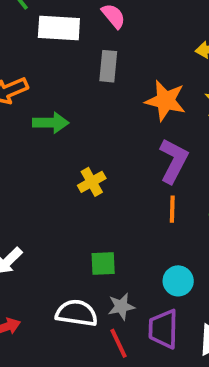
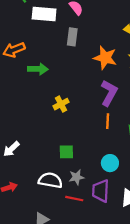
red line: (118, 343) -> (74, 199), turned -54

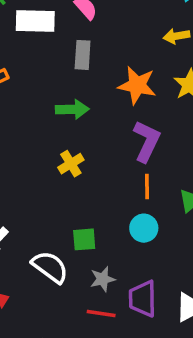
green arrow: (38, 69) -> (72, 109), moved
cyan circle: (110, 163) -> (144, 228), moved
white semicircle: (50, 180) -> (50, 267), moved, turned 30

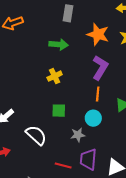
green square: (84, 239) -> (59, 111), moved
gray star: (103, 279) -> (78, 135), moved

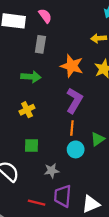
cyan circle: (93, 118) -> (76, 149), moved

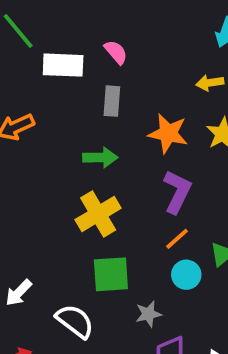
yellow cross: (27, 110) -> (98, 214), size x1.6
orange line: (72, 128) -> (177, 239), turned 48
green square: (32, 146) -> (111, 274), size x1.5

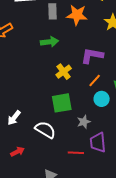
orange star: (168, 133) -> (77, 15), moved
purple L-shape: (177, 192) -> (92, 56), turned -100
yellow cross: (98, 214) -> (64, 72), moved, size x0.7

